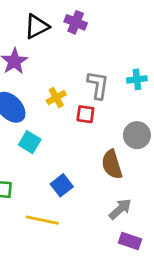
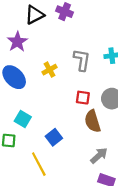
red square: (85, 114) -> (83, 98), moved
cyan square: (30, 142) -> (23, 119), moved
yellow line: (42, 220) -> (39, 164), turned 50

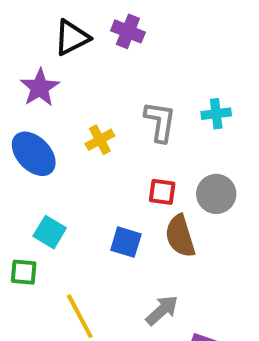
blue square: (54, 137) -> (126, 242), moved, turned -35
gray arrow: (99, 156) -> (162, 310), moved

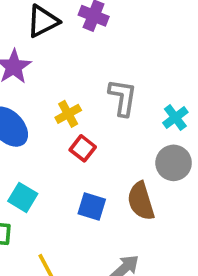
cyan cross: (216, 114) -> (175, 117), moved, turned -30
red square: (162, 192) -> (83, 148), moved, turned 30

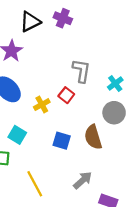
yellow cross: (68, 114) -> (42, 105), moved
red square: (83, 148) -> (66, 95), moved

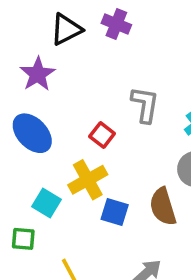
red square: (66, 95) -> (102, 135), moved
yellow cross: (42, 105) -> (88, 180), moved, size x1.5

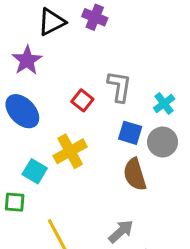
red square: (102, 135) -> (82, 100), moved
blue square: (115, 212) -> (130, 133), moved

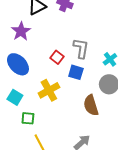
blue square: (130, 133) -> (76, 72), moved
cyan square: (35, 171) -> (15, 97), moved
green square: (15, 202) -> (28, 118), moved

